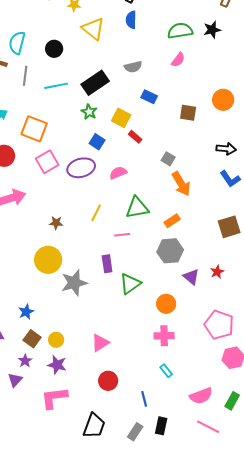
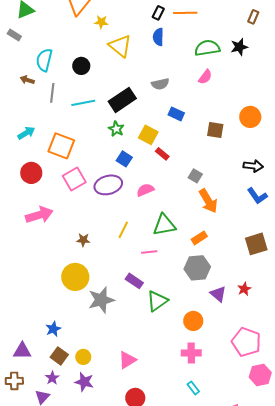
purple rectangle: (107, 264) -> (134, 281), turned -48

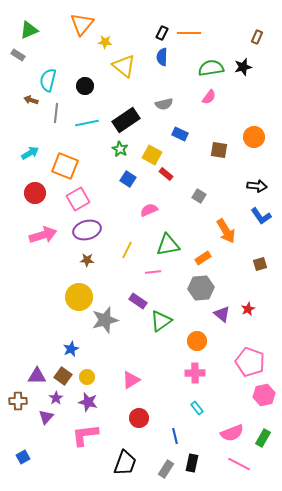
purple ellipse: (108, 185) -> (87, 230), moved
orange arrow: (208, 201) -> (226, 231), moved
brown square: (256, 244) -> (260, 264), size x0.6
blue star: (53, 329) -> (71, 349), moved
purple triangle: (22, 351) -> (37, 376), moved

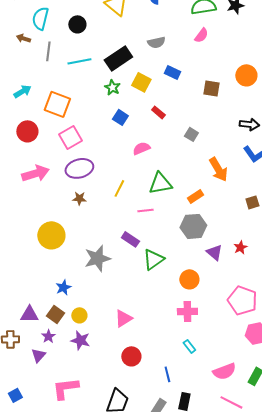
yellow square: (152, 155) -> (141, 82), moved
yellow circle: (79, 297) -> (51, 235), moved
pink L-shape: (85, 435) -> (65, 388), moved

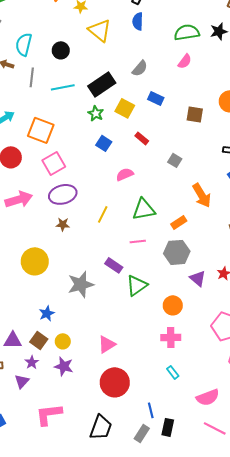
gray semicircle: (156, 42) -> (140, 68), turned -36
pink line: (145, 210) -> (138, 241), moved
red circle: (131, 356) -> (115, 382), size x1.5
blue line: (167, 374) -> (151, 410), moved

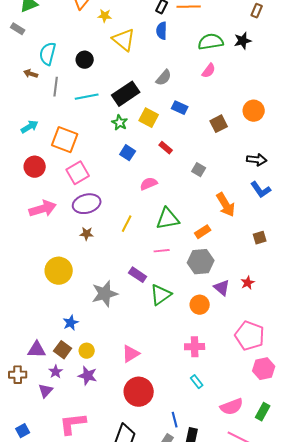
brown square: (195, 114) -> (219, 124), turned -36
orange circle: (173, 305) -> (200, 305), moved

